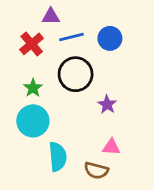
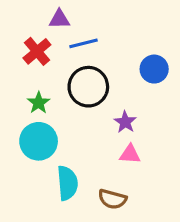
blue circle: (110, 38) -> (154, 69), moved
pink triangle: (111, 147) -> (130, 154), moved

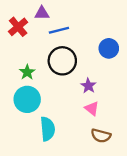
red cross: (37, 51) -> (18, 27), moved
pink triangle: (130, 154) -> (92, 108), turned 35
brown semicircle: (112, 199) -> (101, 136), moved

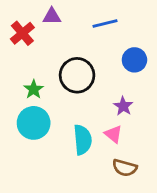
blue line: (59, 30) -> (105, 23), moved
purple star: (88, 86) -> (123, 106), moved
cyan semicircle: (48, 129) -> (83, 140), moved

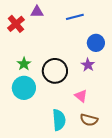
black circle: (77, 75) -> (55, 71), moved
purple star: (123, 106) -> (88, 65), moved
cyan semicircle: (83, 140) -> (59, 120), moved

